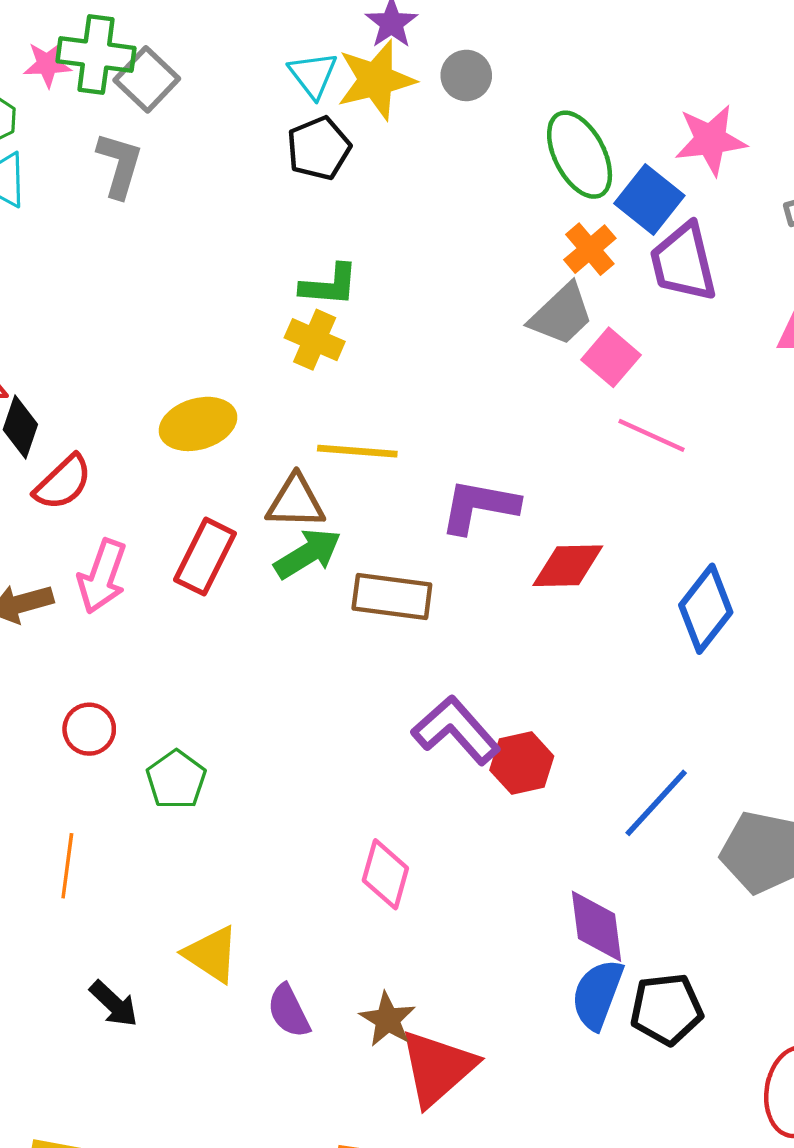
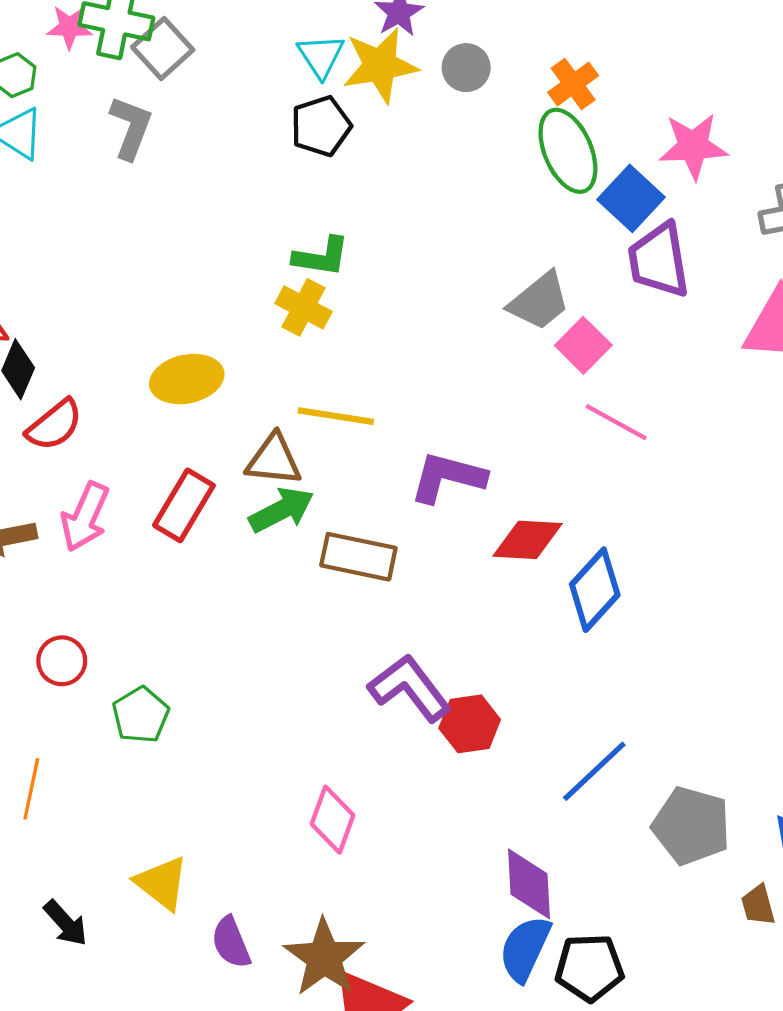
orange cross: (590, 249) -> (573, 84), moved
blue diamond: (706, 609) -> (595, 590), moved
brown star: (388, 1019) -> (324, 958), size x1.5

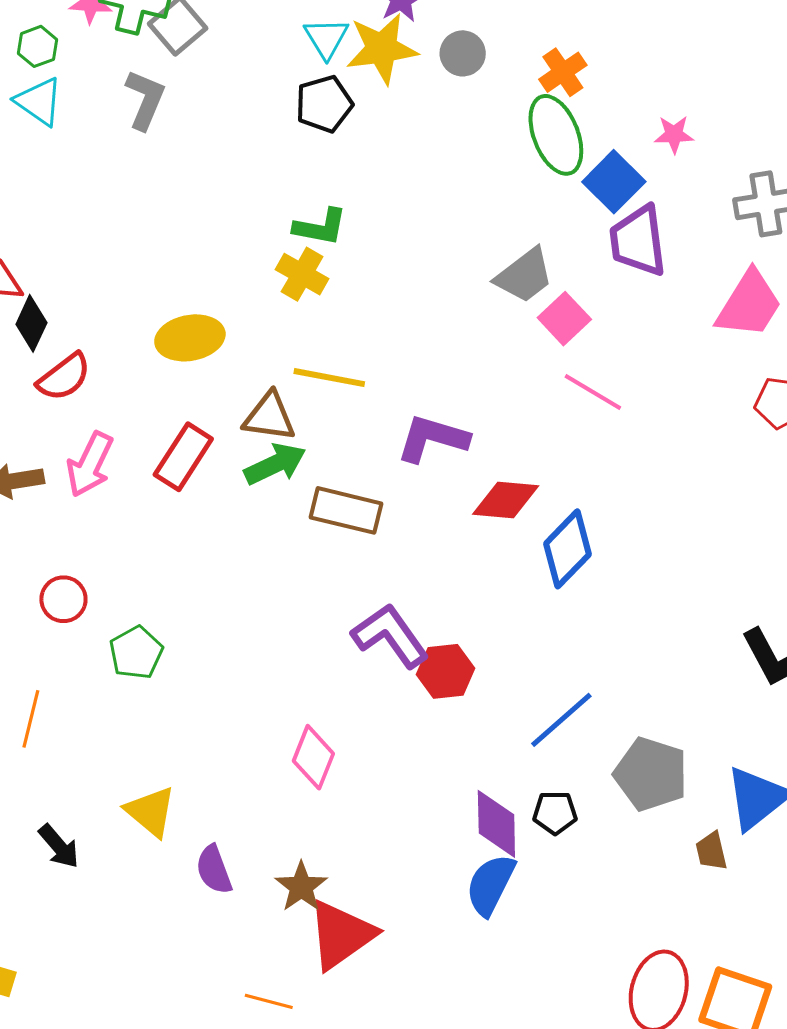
pink star: (693, 146) -> (674, 134), size x0.6
brown star: (324, 958) -> (301, 887), size x0.7
black pentagon: (589, 968) -> (555, 813), moved, size x0.7

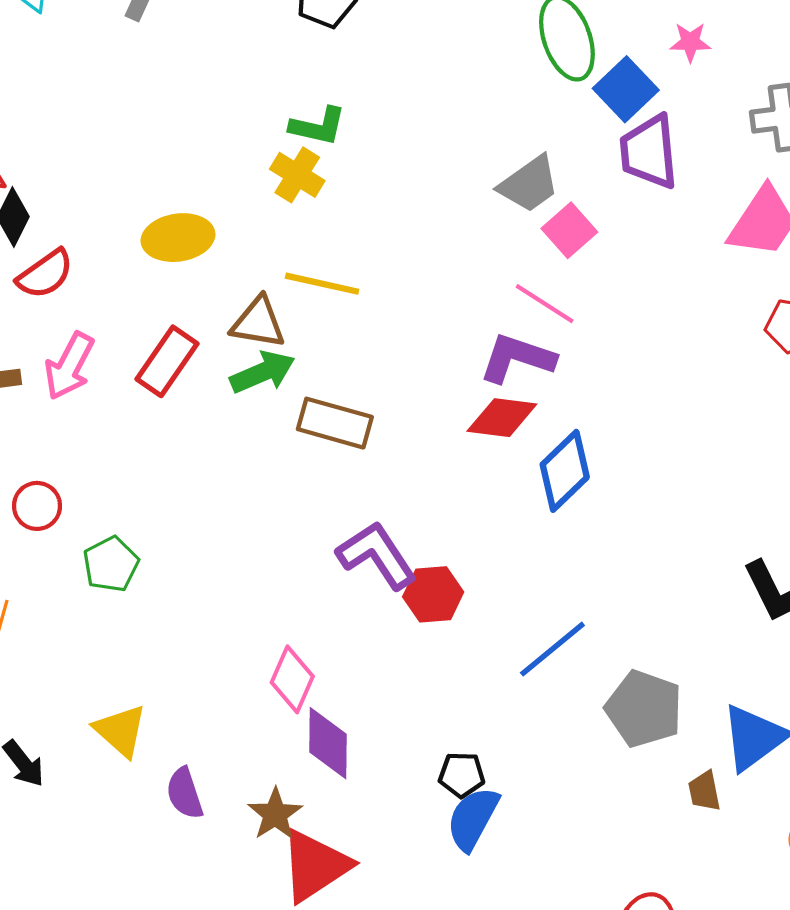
pink line: (593, 392) -> (545, 304), moved
purple L-shape: (432, 438) -> (517, 358), moved
black pentagon: (555, 813) -> (462, 775), moved
purple diamond: (496, 824) -> (328, 743), moved

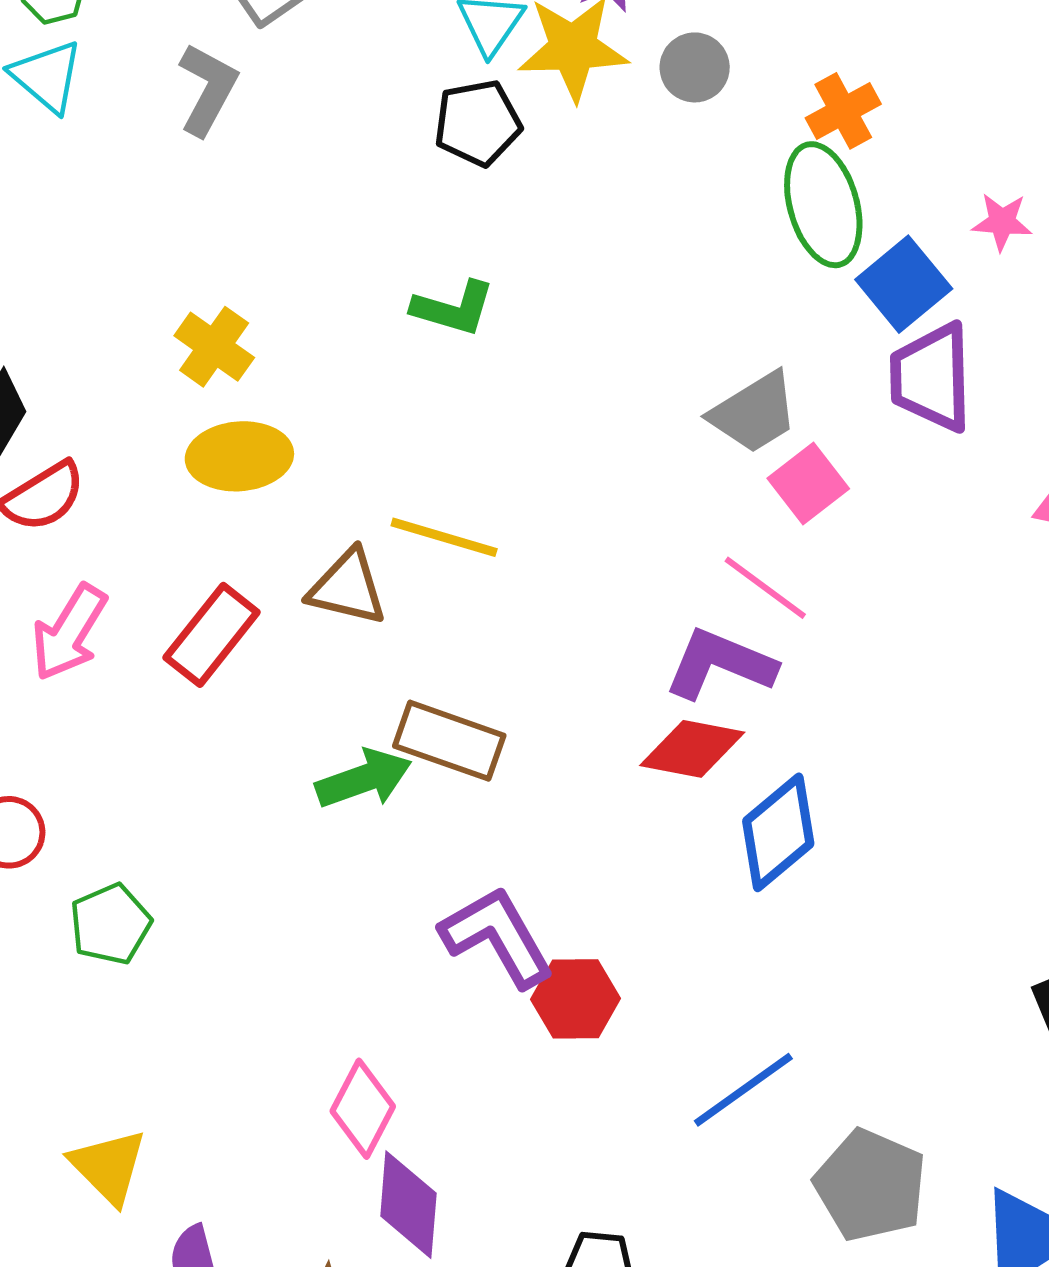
yellow cross: (297, 175) -> (214, 347), moved
green arrow: (263, 372) -> (364, 779), moved

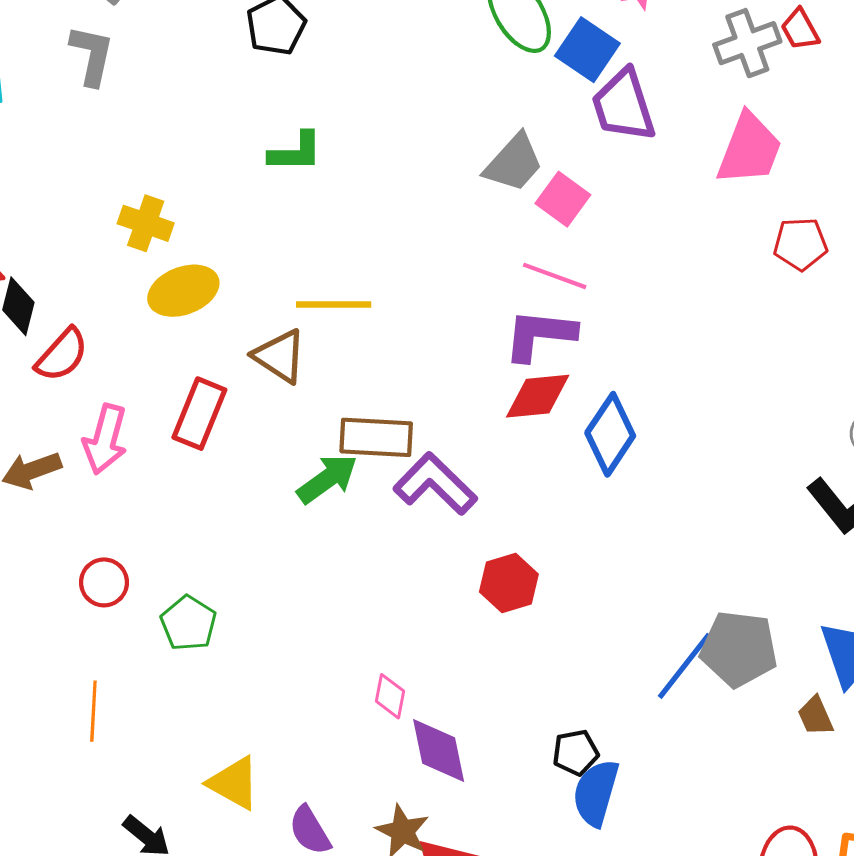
brown triangle: (348, 587) -> (280, 356), turned 36
purple L-shape: (497, 937) -> (435, 484), moved
blue line: (743, 1090) -> (684, 666), moved
pink diamond: (363, 1109) -> (390, 696), size x0.7

